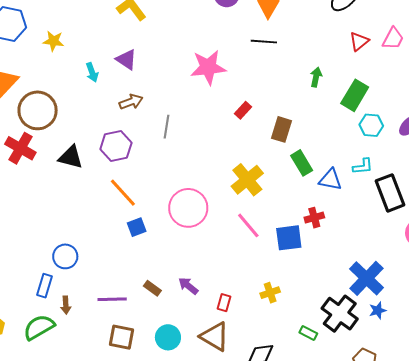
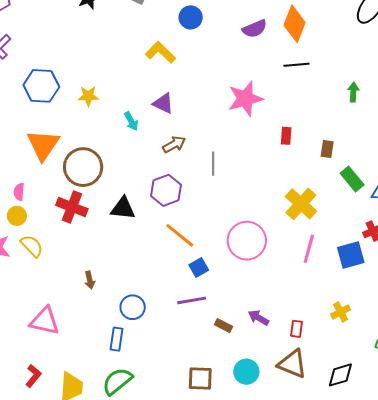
red rectangle: (243, 110) -> (286, 136), turned -30
brown rectangle: (282, 129) -> (327, 149), size x0.7
pink line: (248, 225) -> (309, 249), turned 64
purple line: (112, 299) -> (192, 300), moved
brown arrow: (66, 305) -> (90, 280), moved

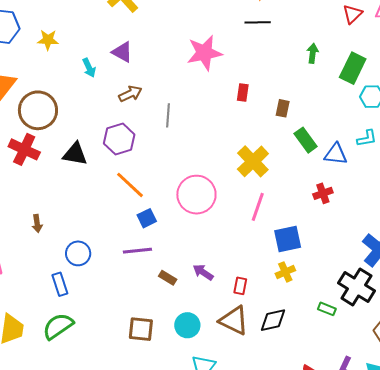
blue square: (351, 255) -> (288, 239), moved
blue rectangle: (116, 339) -> (60, 284), turned -30
black diamond: (340, 375) -> (273, 320), moved

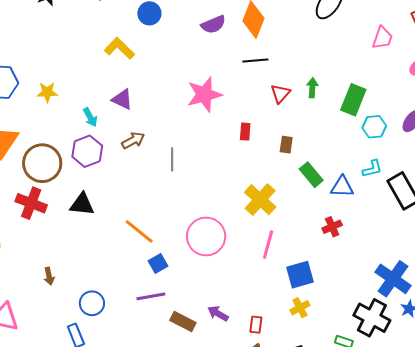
red triangle: (352, 14) -> (280, 94), moved
purple hexagon: (119, 139) -> (87, 151), moved
brown rectangle: (168, 278) -> (183, 321), size x1.4

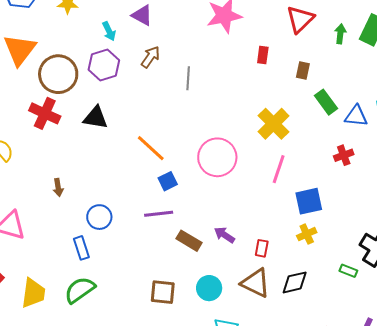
green arrow: (312, 88) -> (340, 34), moved
red triangle: (280, 94) -> (300, 19), size x1.4
brown arrow: (133, 140) -> (150, 57), turned -30

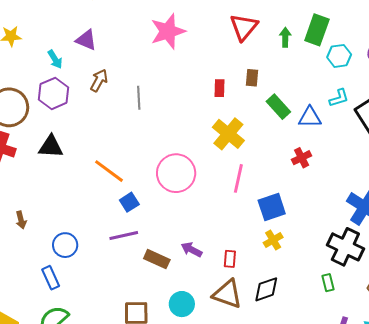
red rectangle: (263, 55) -> (219, 88), moved
green rectangle: (348, 271) -> (328, 283), moved, turned 60

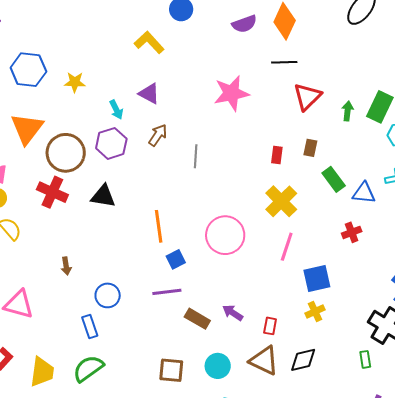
orange line: (109, 171) -> (159, 226), turned 40

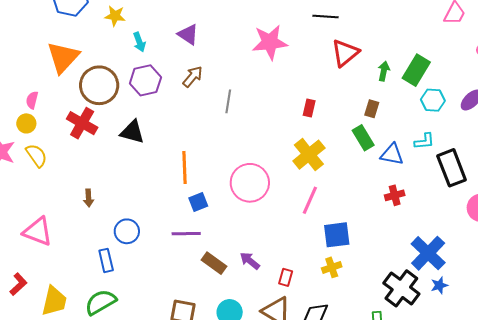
cyan arrow: (116, 110) -> (139, 42), moved
brown rectangle: (310, 148) -> (372, 109), moved
red cross: (352, 232) -> (395, 195), moved

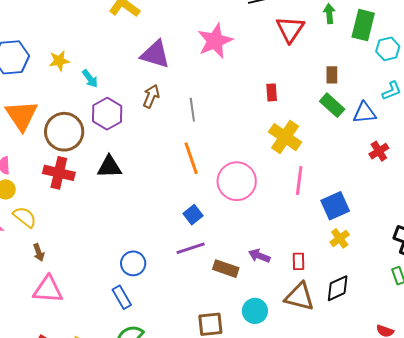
purple triangle: (188, 34) -> (155, 54), moved, size x1.4
green arrow: (384, 71) -> (329, 14), moved
orange line: (184, 167) -> (191, 158), moved
brown arrow: (89, 198) -> (39, 252), moved

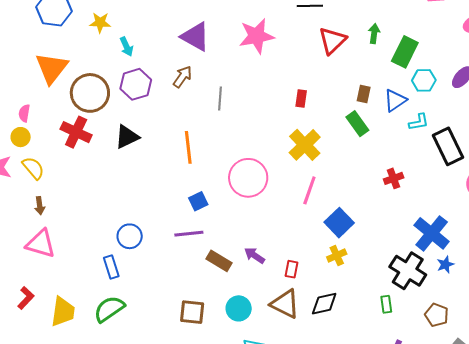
blue triangle: (364, 113) -> (395, 100), moved, turned -40
orange line: (191, 158) -> (188, 147), moved
black triangle: (109, 167) -> (127, 137), turned -36
blue square: (335, 206) -> (339, 223), turned -32

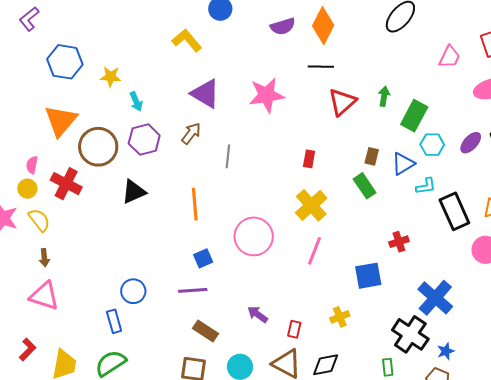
red cross: (76, 132) -> (66, 184), moved
blue square: (339, 223) -> (368, 276), moved, turned 32
brown rectangle: (219, 261) -> (206, 331), moved
blue star: (445, 264) -> (446, 351), moved

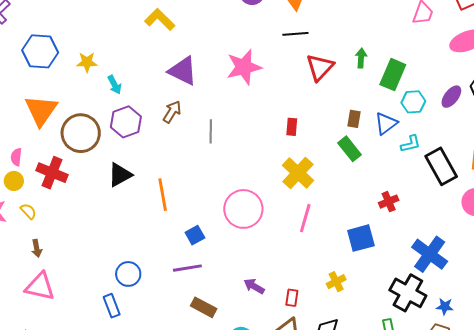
orange line: (195, 204) -> (163, 195), moved
yellow semicircle: (39, 220) -> (28, 211), size x0.7
blue star: (446, 351) -> (445, 307), turned 30

